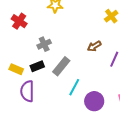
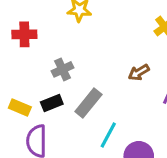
red cross: (19, 21) -> (24, 34), turned -35

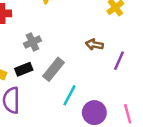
brown arrow: (139, 72) -> (94, 45), turned 42

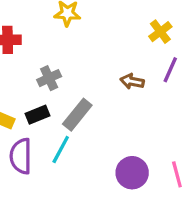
purple line: (119, 61) -> (170, 70), moved
cyan line: (70, 95) -> (61, 149), moved

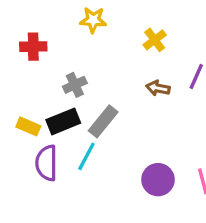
yellow cross: (160, 32) -> (155, 40), moved
black rectangle: (37, 115) -> (63, 121), size x1.4

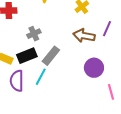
brown arrow: (158, 88) -> (84, 36), size x1.5
purple circle: (158, 180) -> (94, 68), moved

